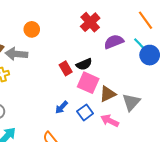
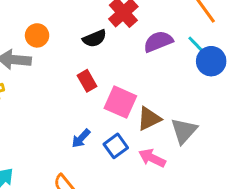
orange circle: (32, 29) -> (37, 35), moved
black semicircle: (84, 64) -> (95, 38), moved

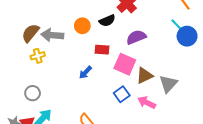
orange circle: (37, 35) -> (82, 26), moved
purple semicircle: (158, 41) -> (136, 37), moved
red rectangle: (87, 81) -> (102, 50), turned -56
blue arrow: (81, 138) -> (85, 72), moved

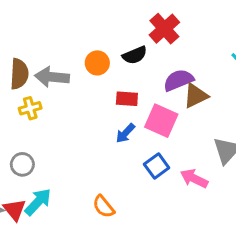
brown semicircle: (30, 33) -> (19, 74), turned 144
blue arrow: (85, 72) -> (125, 133), moved
brown triangle: (145, 76) -> (196, 96), moved

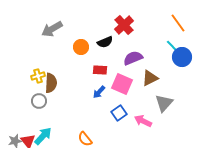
brown semicircle: (19, 74) -> (51, 83), moved
gray arrow: (52, 77) -> (52, 29), moved, turned -35
brown triangle: (196, 96) -> (150, 78), moved
gray circle: (22, 164) -> (39, 101), moved

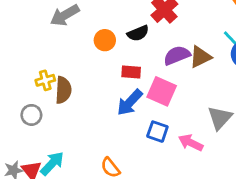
brown triangle: (150, 78) -> (200, 57), moved
blue arrow: (99, 92) -> (130, 102), size x1.5
gray circle: (39, 101) -> (31, 115), moved
blue square: (119, 113) -> (157, 132), turned -35

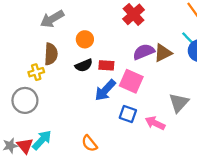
black semicircle: (138, 33) -> (84, 65), moved
brown semicircle: (63, 90) -> (51, 54), moved
gray circle: (31, 115) -> (25, 100), size x1.5

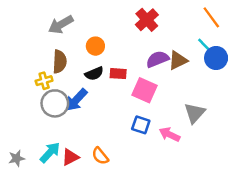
blue arrow: (105, 90) -> (76, 100), moved
gray circle: (25, 100) -> (55, 103), moved
red triangle: (25, 146) -> (70, 157), moved, turned 42

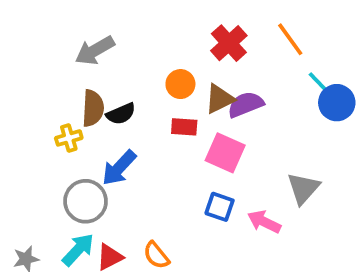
orange line: (211, 17) -> (290, 39), moved
orange circle: (95, 46) -> (180, 84), moved
brown triangle: (178, 60) -> (220, 99), moved
black semicircle: (94, 74) -> (121, 114), moved
gray circle: (55, 103) -> (86, 201), moved

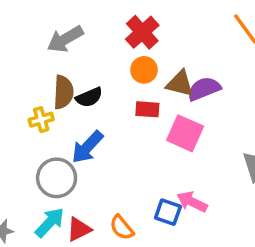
red cross: (229, 43) -> (142, 32), moved
brown triangle: (220, 99) -> (180, 84), turned 40
blue square: (220, 207) -> (168, 212), moved
pink arrow: (264, 222) -> (192, 202), moved

